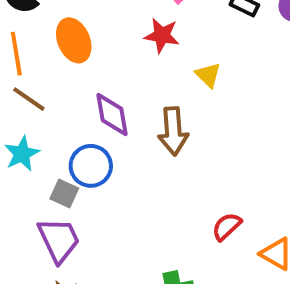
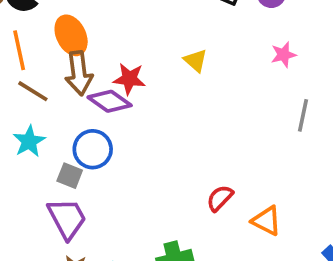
red star: (162, 35) -> (129, 79), moved
purple diamond: (112, 115) -> (110, 101), turned -42
brown arrow: (173, 131) -> (79, 73), moved

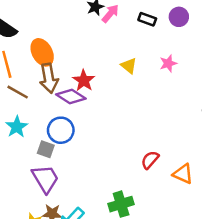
pink star: (284, 55) -> (168, 63), moved
red star: (129, 79) -> (84, 80), turned 30

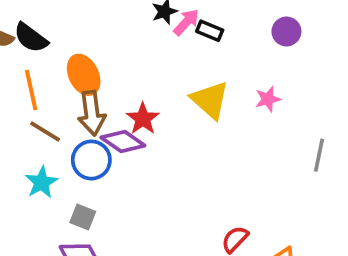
black rectangle: (147, 19) -> (210, 31), moved
yellow triangle: (129, 66) -> (210, 100), size x1.6
blue circle: (61, 130) -> (91, 160), moved

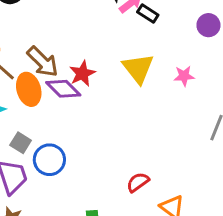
orange ellipse: (84, 75) -> (29, 89), moved
brown arrow: (92, 113) -> (43, 62), turned -48
blue circle: (91, 160) -> (49, 160), moved

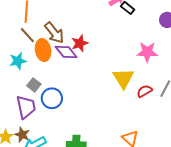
yellow triangle: (138, 68) -> (123, 78), moved
pink star: (184, 76) -> (147, 52), size x1.5
red semicircle: (138, 182) -> (144, 91), moved

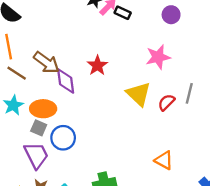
red star: (80, 43) -> (97, 65), moved
orange ellipse: (43, 50) -> (43, 109), moved, turned -65
purple diamond: (66, 52) -> (66, 81), turned 45

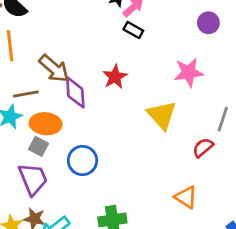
black rectangle: (123, 13) -> (133, 30), moved
brown line: (17, 73) -> (26, 94), moved, turned -48
red semicircle: (166, 102) -> (203, 148), moved
blue circle: (63, 138) -> (83, 160), moved

